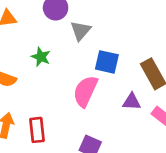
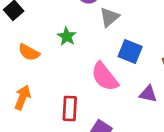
pink semicircle: (85, 91) -> (105, 77), turned -72
red rectangle: (37, 130) -> (70, 108), moved

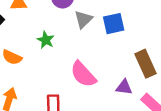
blue square: (130, 52) -> (114, 24), moved, turned -30

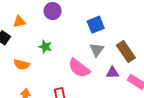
gray triangle: (83, 19) -> (97, 50), moved

